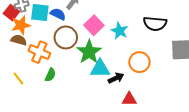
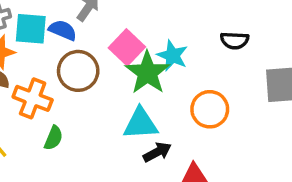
black semicircle: (155, 24) -> (235, 40), size x0.7
green star: (89, 52) -> (147, 73), moved
black arrow: (116, 78) -> (157, 152), moved

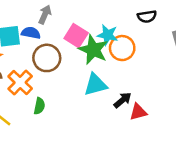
orange cross: (33, 98) -> (20, 82), turned 35
orange circle: (210, 109) -> (122, 48), moved
black arrow: (157, 152) -> (123, 100), moved

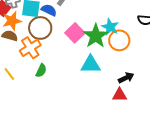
pink square: (76, 36) -> (75, 33), moved
brown circle: (47, 58) -> (40, 28), moved
black arrow: (123, 100) -> (126, 78), moved

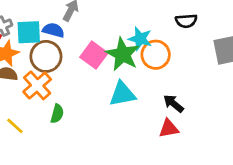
black arrow: (126, 78) -> (173, 104), turned -105

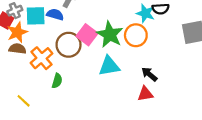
cyan star: (140, 39) -> (145, 13), moved
brown circle: (46, 56) -> (69, 45), moved
yellow line: (15, 126) -> (24, 101), moved

